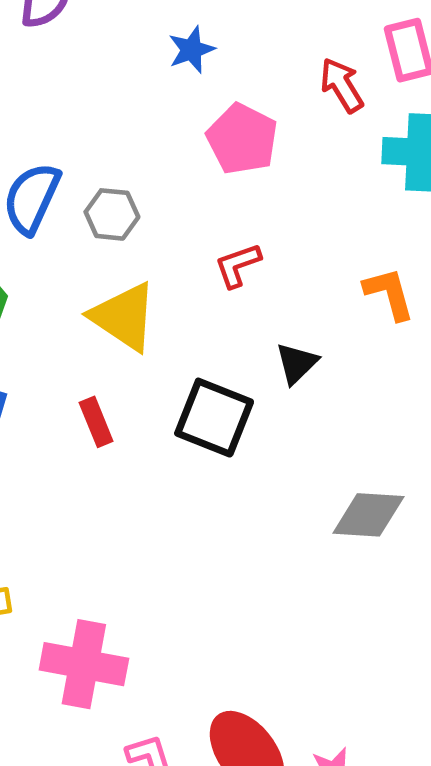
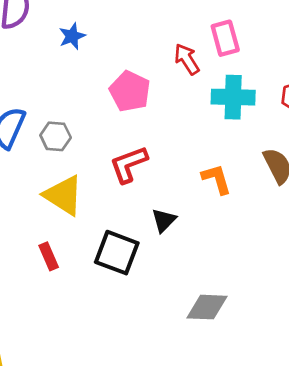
blue star: (191, 50) -> (72, 36), moved
red L-shape: (238, 265) -> (129, 164), size x1.4

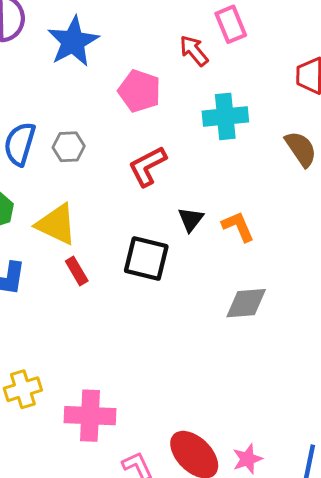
blue star: (72, 36) -> (73, 42), size x1.8
cyan cross: (233, 97) -> (225, 116), moved
orange L-shape: (217, 179) -> (238, 226), moved
yellow triangle: (63, 195) -> (56, 224), moved

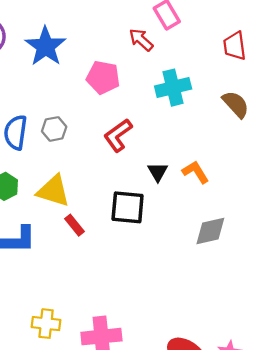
yellow cross: (23, 389) -> (46, 324), turned 32

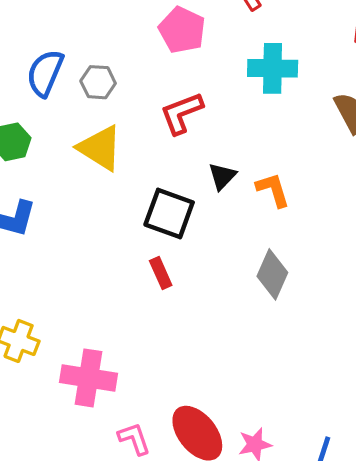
yellow triangle: (53, 191) -> (100, 148), moved
red rectangle: (75, 225) -> (161, 273), moved
gray diamond: (210, 231) -> (272, 274), turned -68

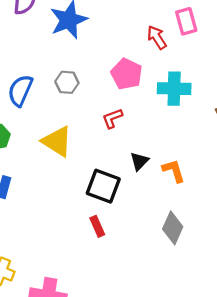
pink pentagon: (182, 30) -> (127, 74), moved
gray hexagon: (98, 82) -> (67, 82), moved
red L-shape: (182, 113) -> (112, 118), size x0.7

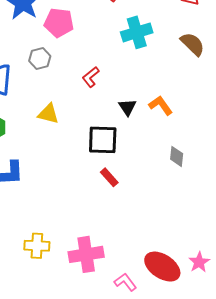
pink pentagon: (127, 74) -> (59, 23), moved
yellow triangle: (57, 141) -> (48, 114), size x0.7
gray diamond: (173, 228) -> (177, 156), size x0.7

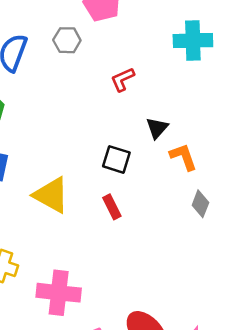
orange L-shape: (161, 105) -> (183, 157), moved
yellow triangle: (48, 114) -> (51, 195), moved, size x1.4
black square: (103, 140) -> (116, 159), size x0.7

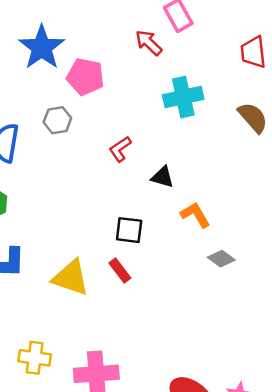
black triangle: (157, 128) -> (162, 177), moved, turned -45
gray diamond: (200, 204) -> (221, 259), turned -64
red rectangle: (112, 207) -> (120, 271), moved

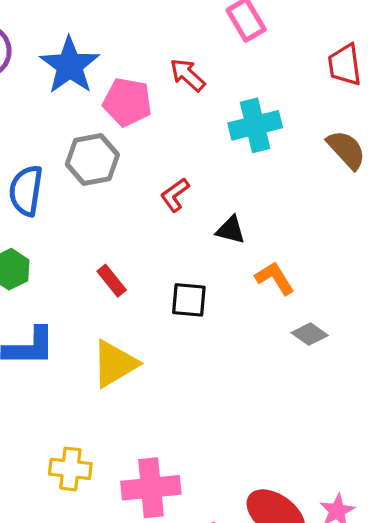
red arrow: (149, 43) -> (187, 75), moved
gray hexagon: (57, 120) -> (92, 159), size x1.4
red rectangle: (120, 271) -> (112, 281), moved
yellow triangle: (71, 278) -> (115, 364), turned -48

